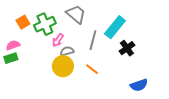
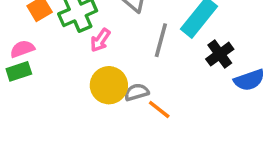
gray semicircle: (67, 51) -> (137, 92), moved
orange line: (92, 69) -> (159, 109), moved
blue semicircle: (139, 85) -> (249, 80), moved

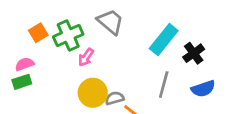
gray line: (161, 40) -> (164, 85), moved
black cross: (220, 54) -> (194, 53), moved

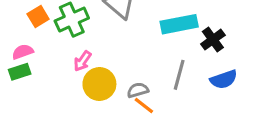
cyan rectangle: (164, 40) -> (179, 24), turned 40
pink arrow: (86, 57) -> (83, 61), moved
gray semicircle: (115, 98) -> (138, 90), moved

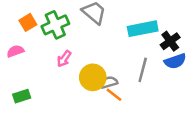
green rectangle: (20, 72) -> (22, 96), moved
blue semicircle: (224, 79) -> (175, 61), moved
yellow circle: (99, 84) -> (93, 77), moved

